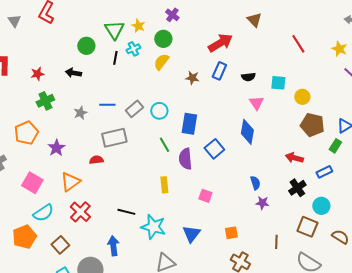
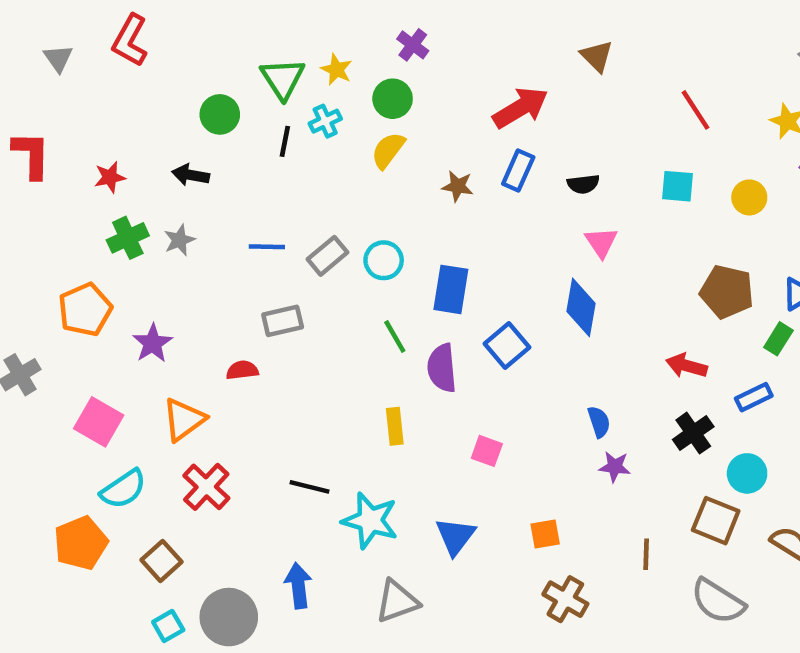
cyan square: (278, 83) -> (678, 186), moved
yellow circle: (302, 97) -> (749, 197), moved
gray star: (80, 113) -> (179, 240), moved
gray rectangle: (114, 138) -> (283, 321), size x0.7
blue arrow: (113, 246) -> (298, 586), moved

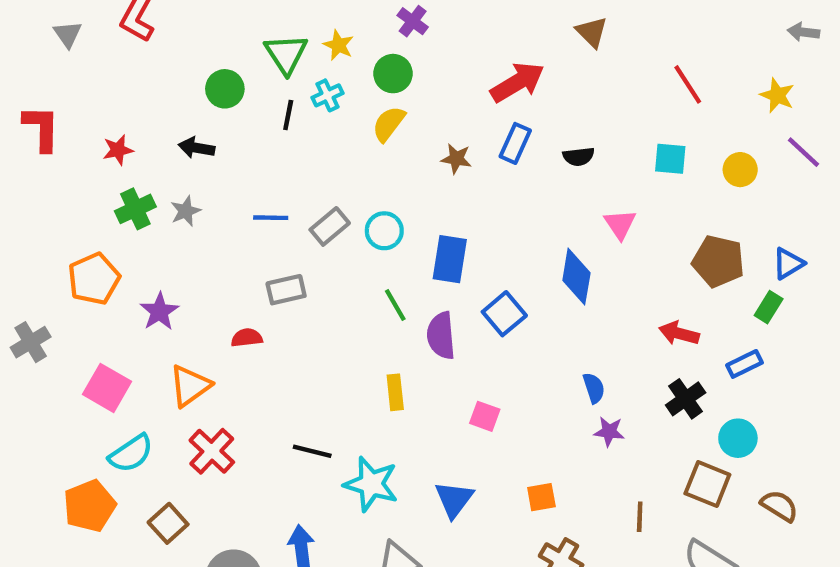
pink triangle: (601, 242) -> (620, 224), moved

